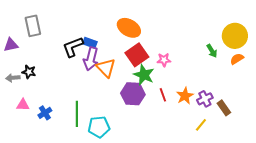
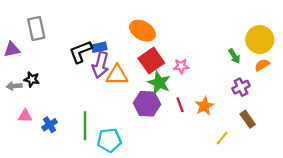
blue rectangle: (90, 43) -> (99, 47), turned -32
orange triangle: (106, 68) -> (117, 75), turned -45
purple cross: (205, 99) -> (241, 87), moved

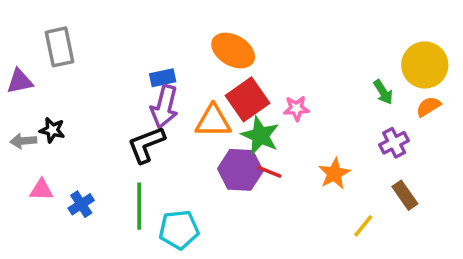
black L-shape: (80, 52) -> (146, 145), moved
orange triangle: (117, 75) -> (213, 121), moved
red line: (180, 105) -> (269, 172), moved, turned -48

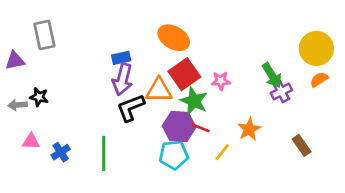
green arrow: (383, 92) -> (272, 75), moved, size x1.4
purple cross: (394, 143) -> (281, 92), moved
black L-shape: (146, 145) -> (131, 108), moved
yellow line: (363, 226) -> (222, 152), moved
cyan pentagon: (179, 230) -> (174, 155), moved

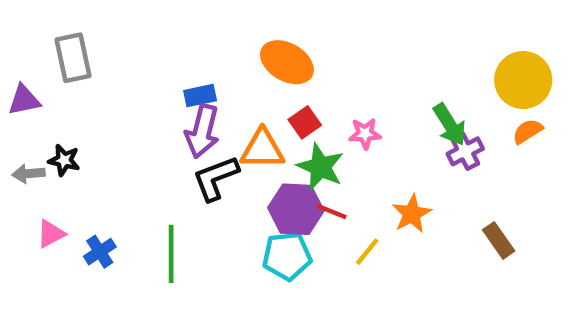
red square: (184, 74) -> (305, 122), size x0.6
pink triangle: (31, 141) -> (51, 234), turned -30

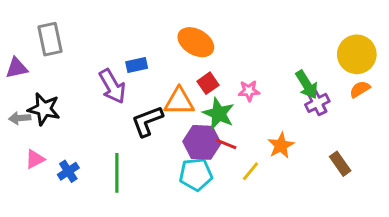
purple arrow: (202, 131) -> (112, 86), moved, turned -44
black star: (64, 160) -> (44, 109), size x1.5

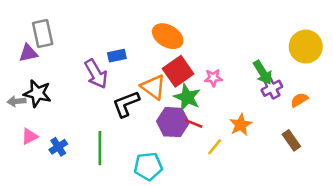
purple triangle: (17, 68) -> (28, 53), moved
red square: (208, 83) -> (178, 71), size x1.6
orange semicircle: (360, 89) -> (299, 100), moved
orange triangle: (179, 101) -> (153, 87), turned 36
cyan pentagon: (196, 174) -> (148, 166), moved

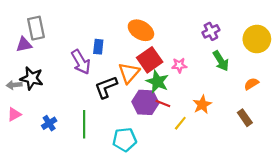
blue rectangle: (117, 56) -> (98, 47), turned -72
orange triangle: (153, 87) -> (129, 73), turned 35
purple cross: (272, 88) -> (211, 31), moved
pink triangle: (30, 136) -> (14, 114), moved

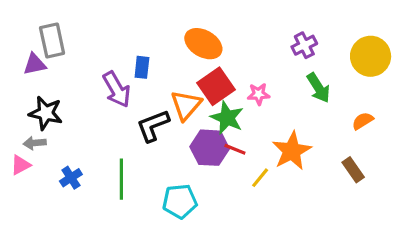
gray arrow: (14, 85) -> (35, 143), moved
orange star: (202, 105) -> (292, 151), size x1.4

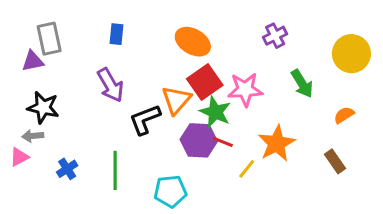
purple cross: (304, 45) -> (275, 36), moved
blue rectangle: (142, 67) -> (117, 34), moved
pink star: (259, 94) -> (245, 90), size x1.6

